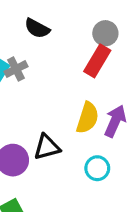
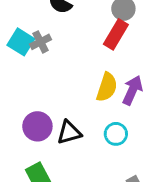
black triangle: (47, 147) -> (69, 132), moved

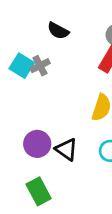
black triangle: (69, 132) -> (67, 149), turned 50

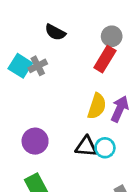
black triangle: (67, 149) -> (86, 146), moved, turned -30

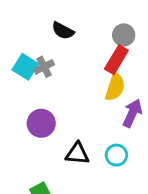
yellow semicircle: (97, 106) -> (115, 87), moved
purple circle: (35, 141) -> (41, 123), moved
black triangle: (86, 146) -> (77, 154), moved

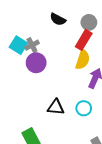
black semicircle: (63, 31) -> (58, 19), moved
purple circle: (41, 123) -> (36, 63), moved

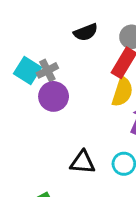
black semicircle: (58, 19) -> (86, 32), turned -49

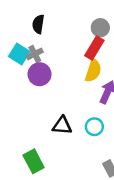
black semicircle: (86, 32) -> (38, 24), moved, turned 120

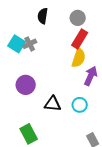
black semicircle: (38, 24) -> (43, 16), moved
gray circle: (100, 28) -> (78, 18), moved
purple circle: (39, 74) -> (26, 85), moved

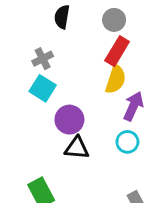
cyan square: (17, 44) -> (43, 88), moved
purple circle: (26, 85) -> (69, 120), moved
cyan circle: (80, 105) -> (127, 142), moved

